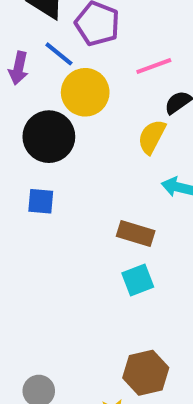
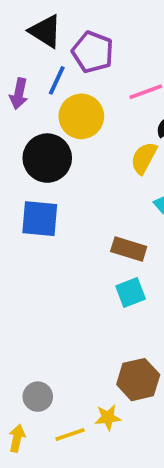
blue line: (59, 54) -> (57, 80), turned 76
blue square: (41, 201) -> (40, 219), size x1.5

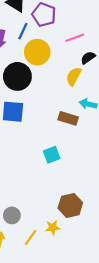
brown rectangle: (129, 249) -> (68, 118), moved
cyan square: (131, 292) -> (52, 155), moved
yellow line: (70, 434) -> (31, 237), turned -35

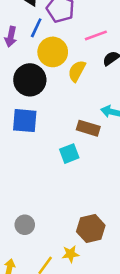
yellow semicircle: (74, 76) -> (77, 71), moved
cyan square: (52, 155) -> (69, 154), moved
gray circle: (12, 215) -> (25, 225), moved

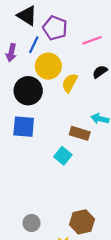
pink line: (96, 35) -> (92, 40), moved
cyan square: (69, 154) -> (63, 156), turned -30
gray circle: (25, 225) -> (32, 223), moved

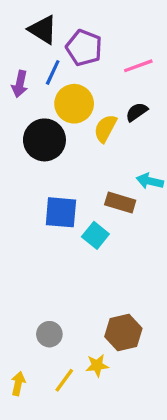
black semicircle: (100, 72) -> (137, 112), moved
blue square: (24, 127) -> (61, 212), moved

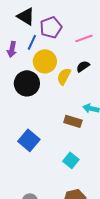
purple pentagon: (84, 48) -> (51, 27), turned 30
blue square: (61, 212) -> (29, 140), moved, turned 35
cyan square: (95, 235) -> (71, 160), moved

